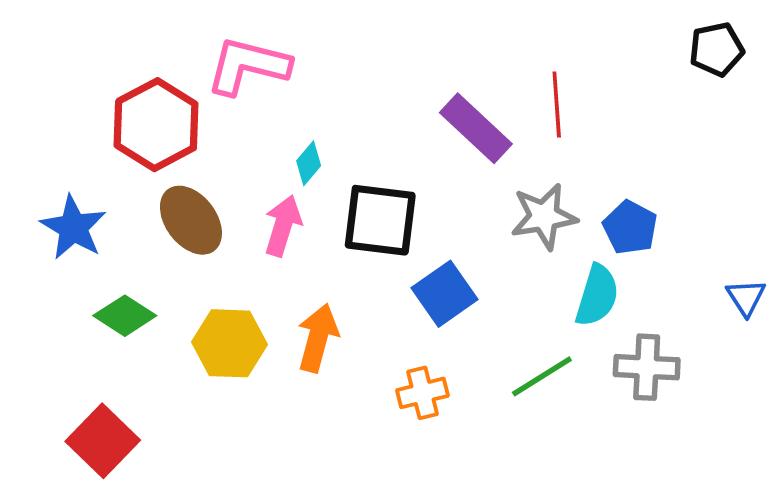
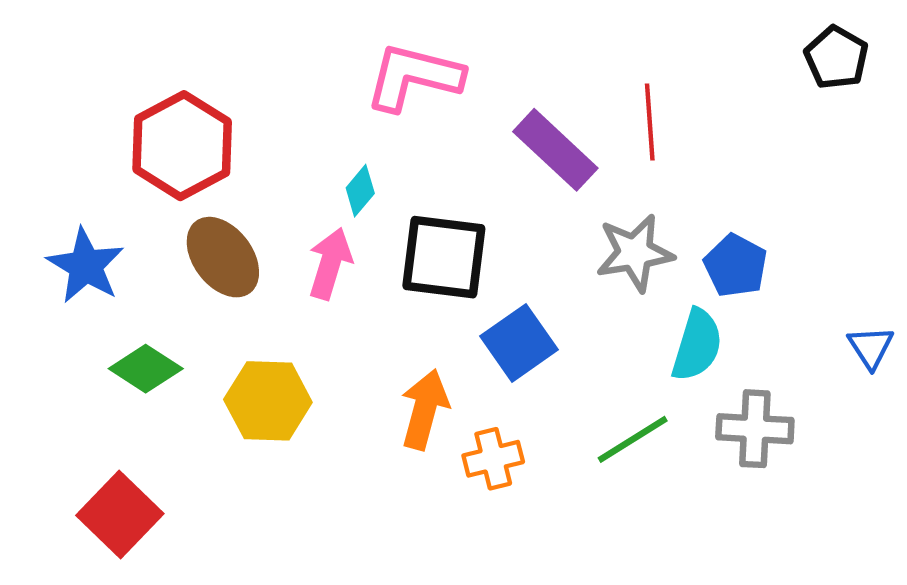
black pentagon: (717, 49) -> (836, 58), turned -30
pink L-shape: (248, 66) -> (414, 77), moved
orange arrow: (318, 338) -> (425, 409), moved

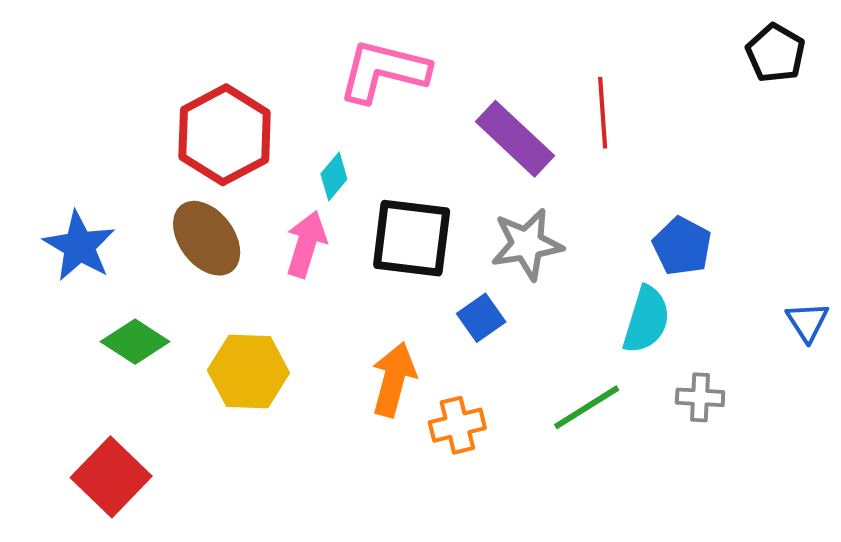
red hexagon: (182, 146) -> (225, 135), moved
gray star: (635, 253) -> (527, 244), moved
blue square: (519, 343) -> (481, 318), size x0.7
gray cross: (755, 429) -> (700, 397), size x0.7

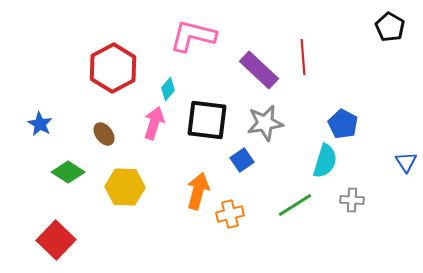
brown ellipse: (207, 238) -> (104, 134), moved, size x0.6
blue star: (79, 246) -> (40, 124), size x0.7

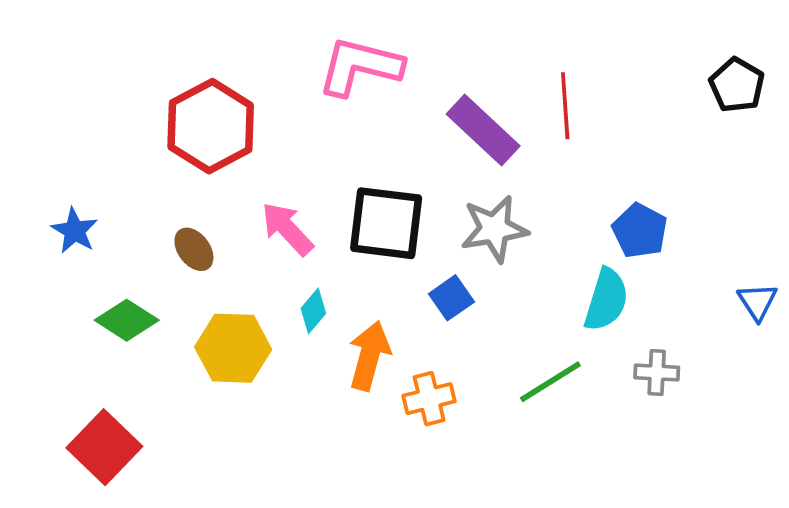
black pentagon: (390, 27) -> (737, 85), moved
cyan diamond: (168, 89) -> (313, 311), moved
pink arrow: (154, 123) -> (287, 229), turned -60

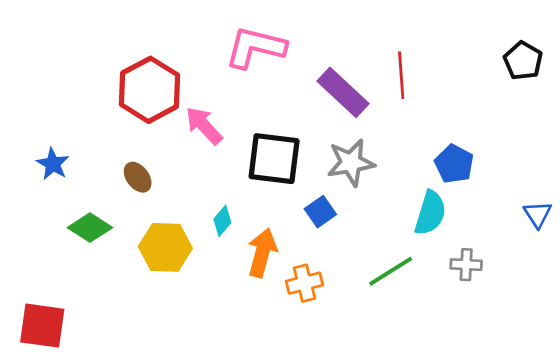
pink arrow: (287, 229) -> (204, 126), moved
red square: (104, 447) -> (42, 326), moved, turned -36

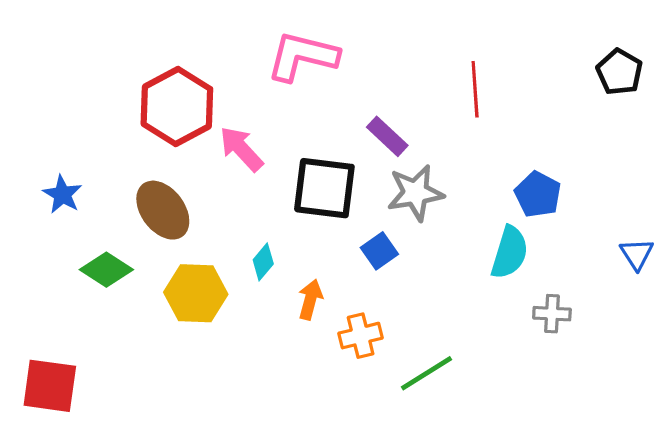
purple rectangle: (343, 92) -> (387, 136), moved, size x0.7
brown ellipse: (138, 177) -> (163, 210), size x1.6
orange arrow: (262, 253) -> (310, 300), size x0.7
green line: (391, 271) -> (426, 373), moved

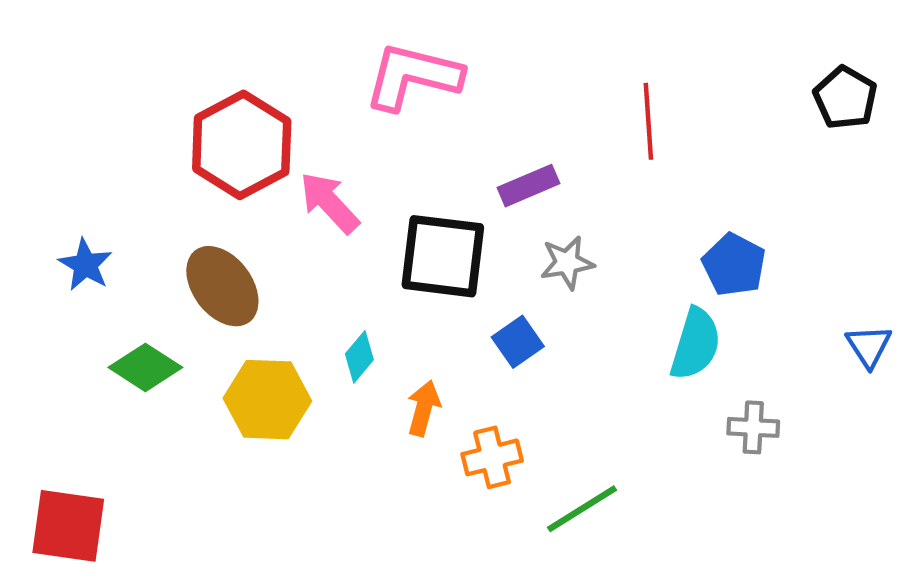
purple rectangle: (387, 136) -> (528, 186), turned -66
gray star: (415, 193) -> (567, 263), size x0.7

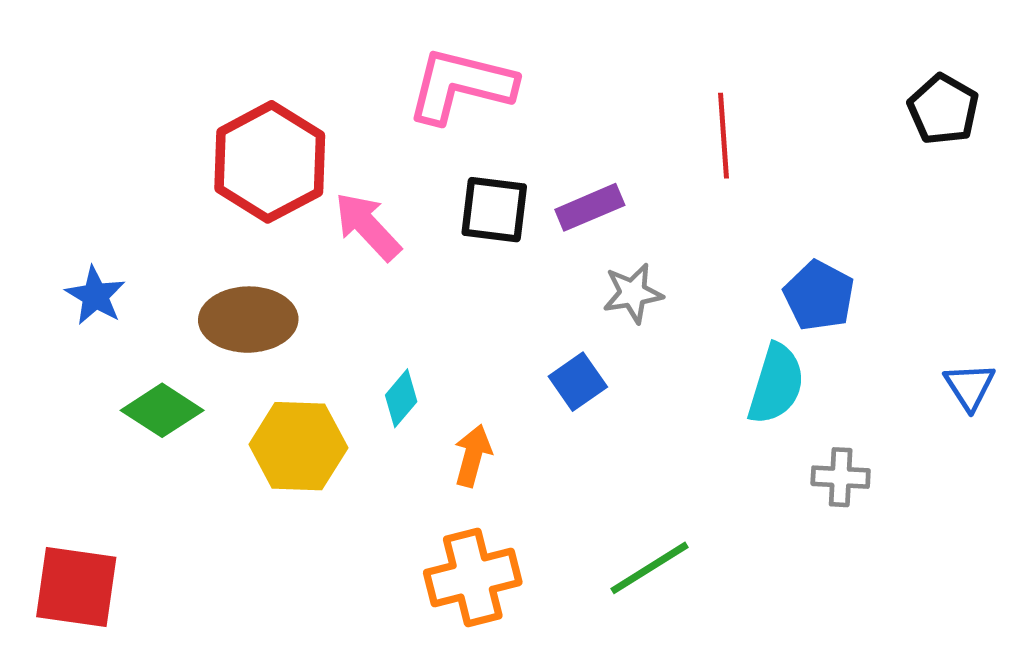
black square: (443, 256) -> (494, 210), moved, size x0.7
brown ellipse: (222, 286) -> (248, 320), turned -54
orange cross: (492, 457) -> (473, 577), moved, size x1.4

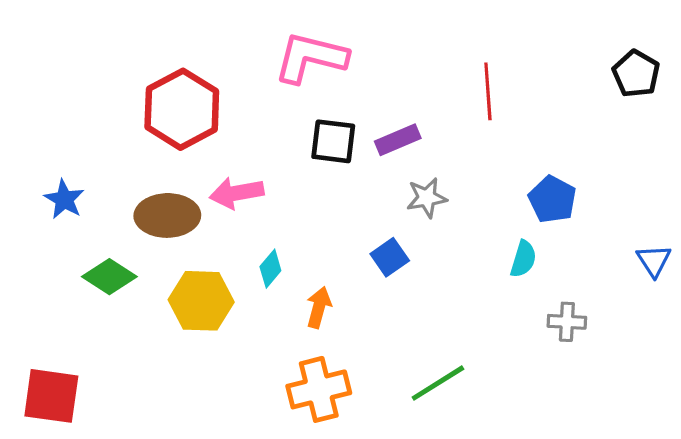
pink arrow: (368, 226) -> (237, 193), moved, turned -57
cyan semicircle: (776, 384) -> (523, 259), size x0.7

